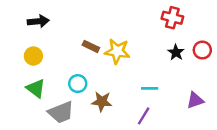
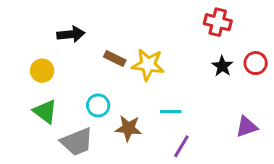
black arrow: (38, 21) -> (71, 34), moved
cyan line: (150, 88) -> (171, 112), moved

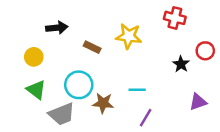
yellow star: (148, 65) -> (129, 36), moved
black star: (222, 66) -> (181, 64), moved
cyan circle: (98, 105) -> (79, 85), size x1.5

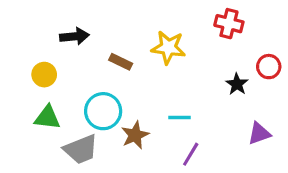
green triangle: (36, 90) -> (47, 118), turned -30
brown star: (103, 103) -> (135, 135), turned -30

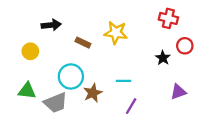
red cross: (229, 24) -> (168, 18), moved
green triangle: (47, 118) -> (27, 91), moved

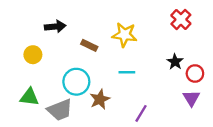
red cross: (168, 18) -> (181, 19), turned 30
red circle: (185, 46) -> (195, 73), moved
cyan line: (123, 81) -> (127, 72), moved
purple triangle: (178, 92) -> (191, 98), turned -42

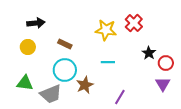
red cross: (181, 19) -> (134, 23), moved
black arrow: (55, 27) -> (36, 23), moved
brown rectangle: (89, 45) -> (65, 44), moved

